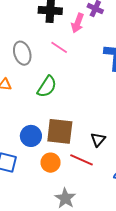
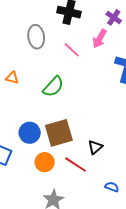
pink arrow: (78, 23) -> (100, 39), moved
gray ellipse: (22, 53) -> (36, 37), moved
brown square: (60, 131) -> (59, 133), turned -32

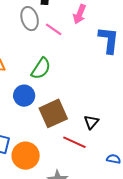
gray ellipse: (36, 37) -> (30, 19), moved
blue circle: (30, 133) -> (24, 96), moved
orange circle: (45, 162) -> (26, 156), moved, size x1.4

